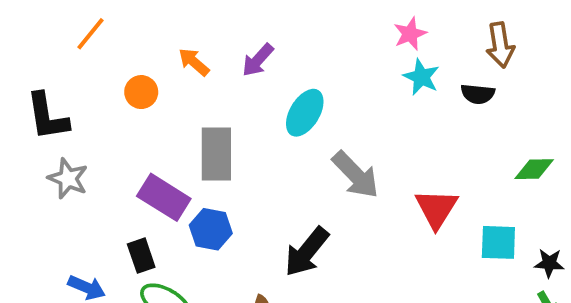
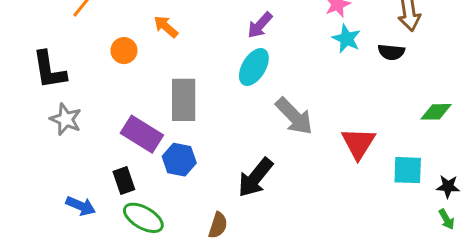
purple arrow: (258, 60) -> (260, 25), moved

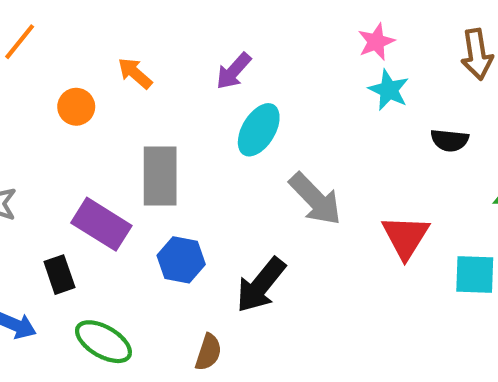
purple arrow: (260, 25) -> (234, 71), moved
black semicircle: (391, 52) -> (450, 140), moved
blue hexagon: (179, 160) -> (181, 260), moved
black rectangle: (124, 180) -> (59, 275), moved

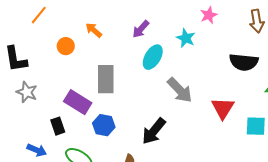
cyan star: (389, 90) -> (186, 38), moved
black semicircle: (450, 140) -> (244, 62), size x1.6
blue hexagon: (181, 260) -> (104, 125), moved

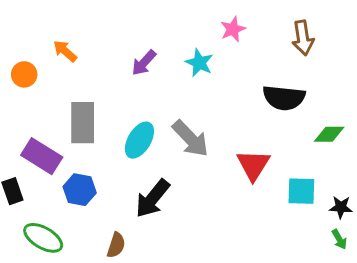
purple arrow: (141, 29) -> (144, 63), moved
cyan ellipse: (153, 57) -> (139, 140), moved

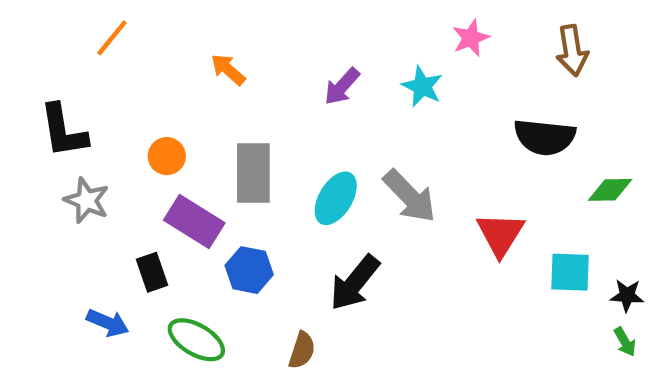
orange circle: (24, 74) -> (167, 156), moved

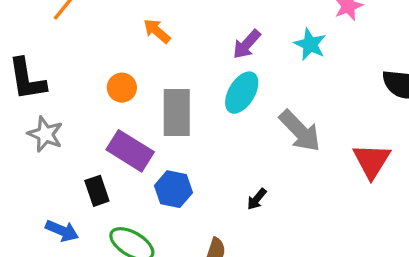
orange circle: (167, 156) -> (122, 88), moved
cyan ellipse: (336, 198) -> (242, 93), moved
black arrow: (355, 283) -> (257, 199), size x0.5

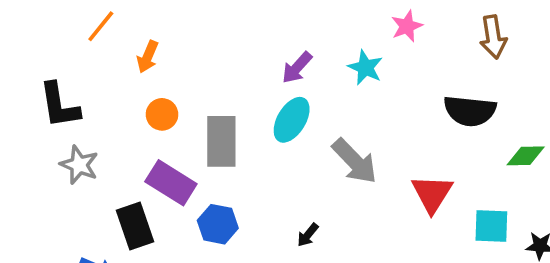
orange arrow: (157, 31) -> (148, 57), moved, turned -108
black rectangle: (97, 191) -> (135, 226), size x1.4

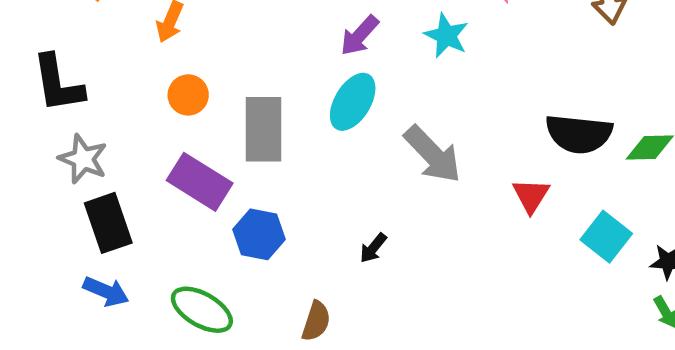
black semicircle: (470, 111) -> (579, 134), moved
red triangle: (432, 194) -> (531, 195), size x0.7
black rectangle: (135, 226) -> (108, 223), moved
cyan square: (491, 226) -> (606, 237), turned 36

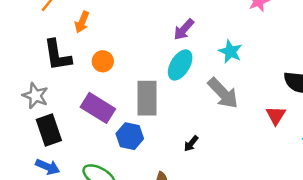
cyan star: (446, 36) -> (230, 51), moved
black L-shape: (58, 84) -> (57, 55), moved
orange circle: (188, 95) -> (103, 61), moved
gray rectangle: (264, 129) -> (147, 98), moved

